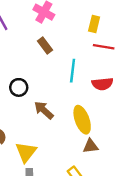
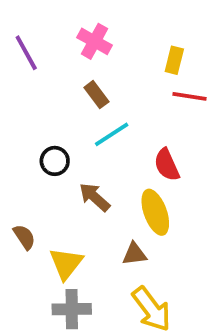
cyan line: (73, 71) -> (112, 134), moved, turned 50
red semicircle: (102, 84) -> (167, 165), moved, turned 72
brown triangle: (90, 146) -> (134, 254), moved

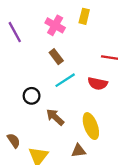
yellow rectangle: (174, 60) -> (84, 16), moved
red semicircle: (167, 165) -> (98, 84), moved, turned -54

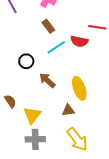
red semicircle: (98, 84) -> (79, 41), moved

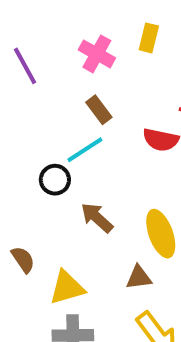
cyan line: (56, 47) -> (85, 150), moved
yellow triangle: (32, 115) -> (67, 287), turned 36

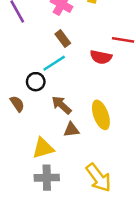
brown semicircle: (23, 260) -> (17, 104), moved
brown triangle: (139, 278) -> (71, 130), moved

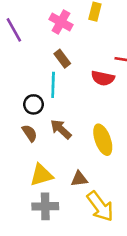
cyan line: (54, 63) -> (53, 85), turned -55
brown semicircle: (17, 104) -> (30, 133), moved
brown triangle: (71, 130) -> (79, 179), moved

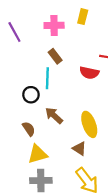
pink cross: (61, 22) -> (54, 25), turned -30
brown semicircle: (30, 133) -> (29, 129), moved
brown triangle: (79, 179) -> (79, 149), moved, turned 40

